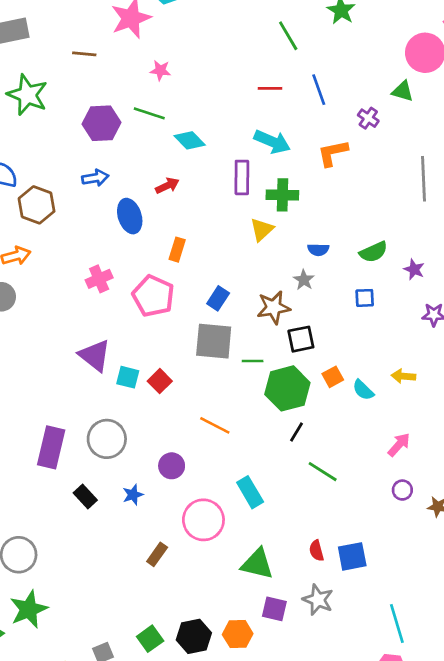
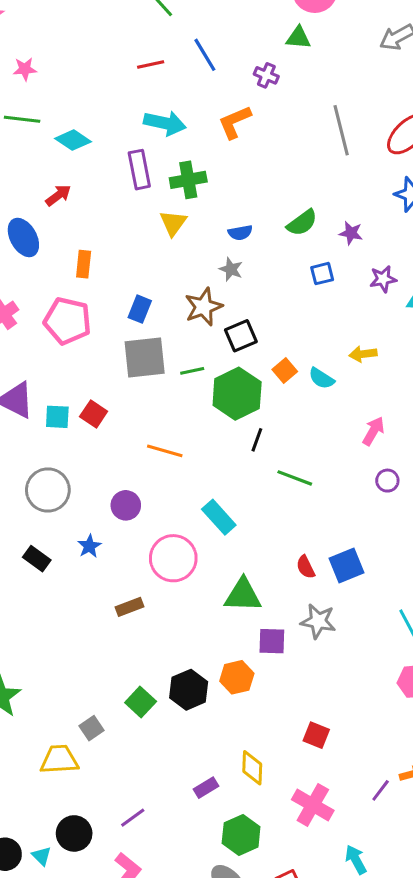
blue square: (365, 298) -> (322, 274), moved
brown rectangle: (157, 554) -> (130, 607), turned 45

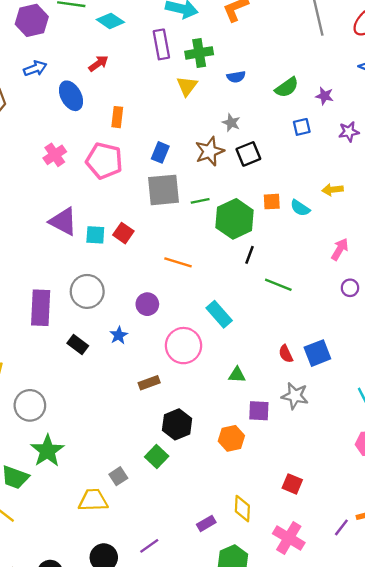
blue semicircle: (240, 233) -> (236, 77), moved
black square: (241, 336) -> (248, 154), moved
orange square: (285, 371) -> (272, 202), turned 36
green triangle: (243, 595) -> (237, 375), size x0.6
black hexagon: (189, 690) -> (177, 424), moved

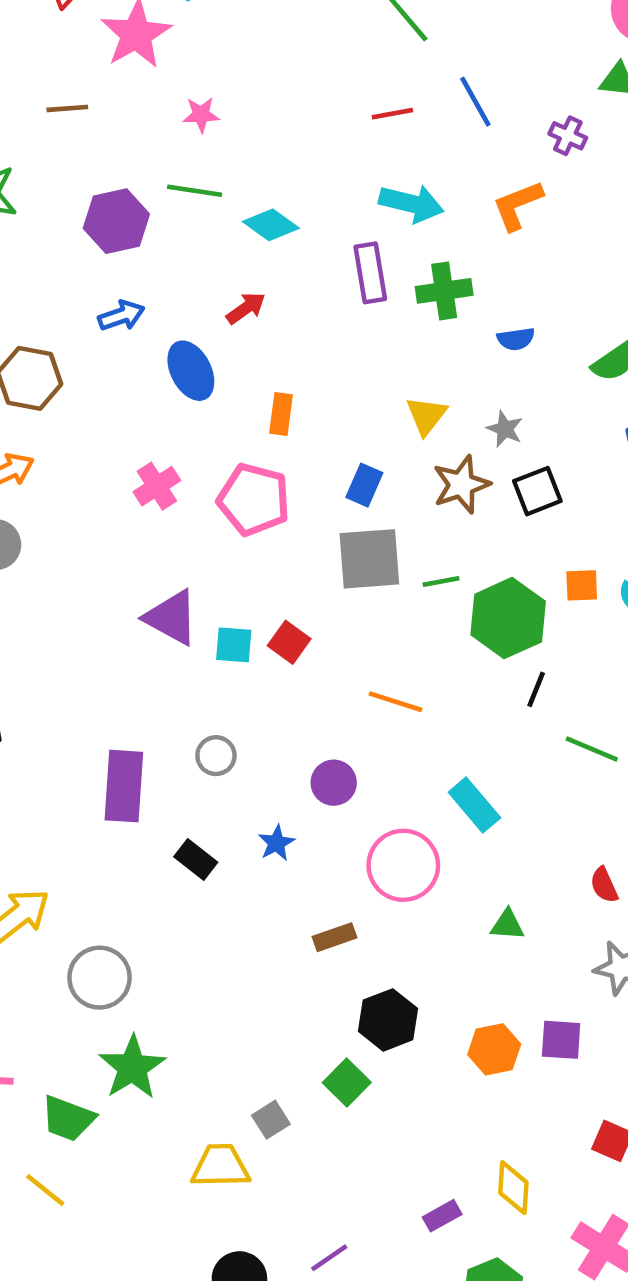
yellow triangle: (187, 86) -> (426, 416), moved
gray circle: (87, 291) -> (216, 756), size x0.6
purple square: (259, 411) -> (561, 1040), moved

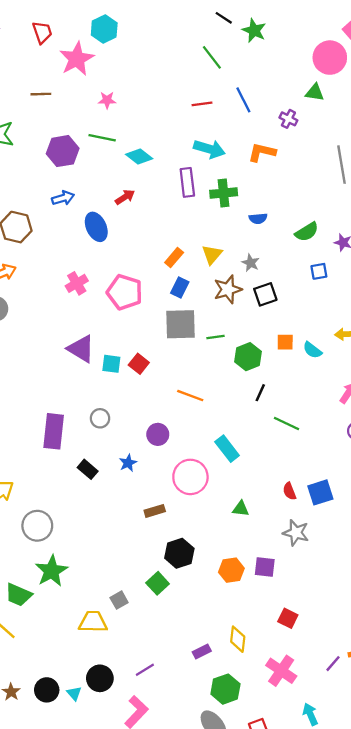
orange L-shape: (517, 205) -> (262, 152), turned 32
orange rectangle: (281, 414) -> (174, 257), moved, turned 30
green hexagon: (508, 618) -> (248, 357), size x0.7

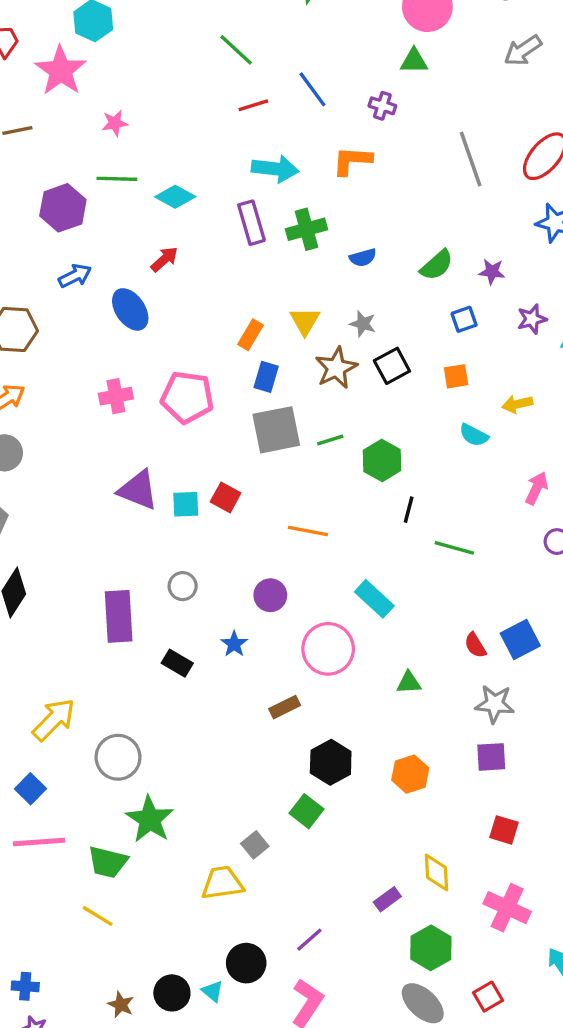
green line: (212, 57) -> (236, 50), moved
pink cross: (77, 283) -> (116, 396), turned 30
orange square: (285, 342) -> (456, 376), moved
purple square: (265, 567) -> (491, 757), moved

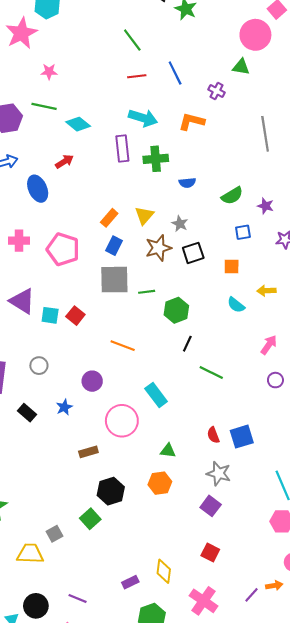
purple square: (491, 757) -> (211, 506), turned 30
orange hexagon: (410, 774) -> (160, 483), moved
purple line: (309, 940) -> (78, 599), turned 54

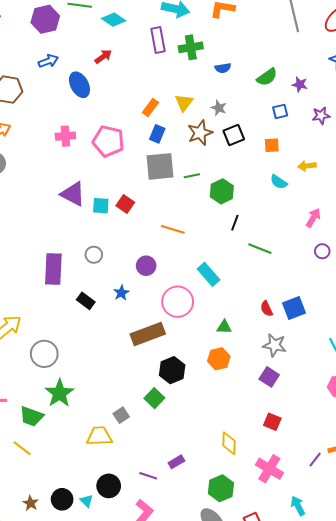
brown rectangle: (88, 452) -> (148, 334), size x1.8
purple rectangle: (130, 582) -> (176, 462), moved

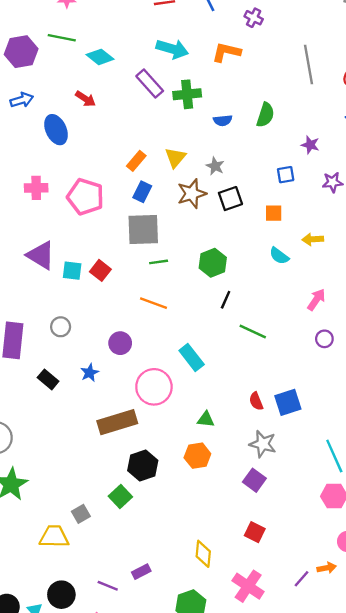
purple rectangle: (158, 40) -> (150, 83), turned -35
red arrow: (103, 57) -> (85, 99), turned 66
green semicircle: (267, 77) -> (265, 115), moved, turned -40
green line: (192, 176) -> (159, 262), moved

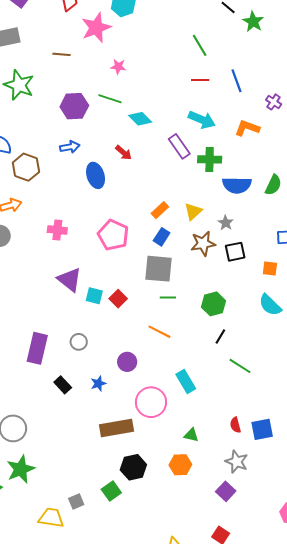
blue semicircle: (223, 120) -> (237, 185), size x1.8
pink cross: (36, 188) -> (57, 230), moved
cyan semicircle: (279, 256) -> (270, 305), size x1.4

